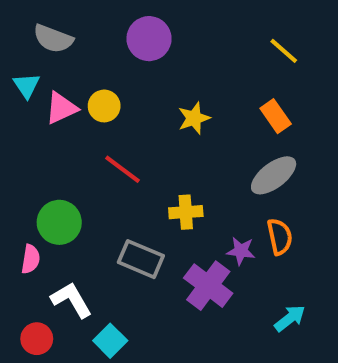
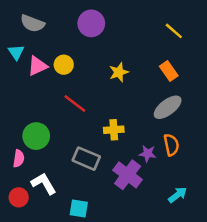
red circle: (37, 339) -> (19, 197), moved
cyan square: (110, 341) -> (79, 209), moved, turned -36

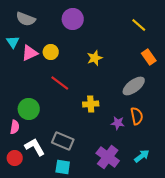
orange rectangle: (169, 71) -> (149, 57), moved
gray rectangle: (86, 159) -> (63, 141), moved
purple cross: (128, 175) -> (108, 157), moved

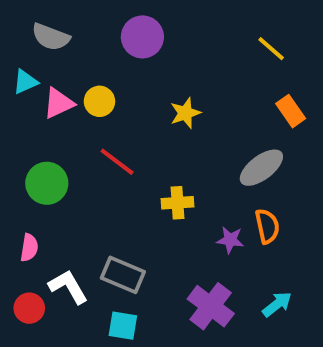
cyan triangle: (13, 42) -> (25, 82), turned 40
green circle: (29, 109) -> (47, 183), moved

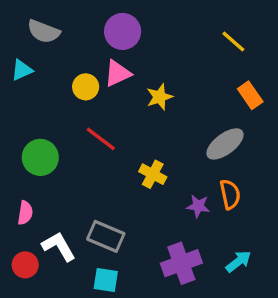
pink triangle: (59, 103) -> (118, 73), moved
yellow cross: (178, 203) -> (153, 174), turned 32
purple cross: (211, 306) -> (181, 263), turned 33

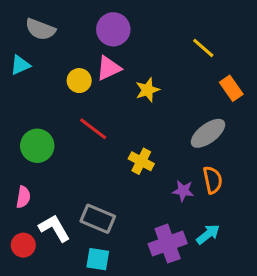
yellow line: (233, 42) -> (203, 48), moved
cyan arrow: (238, 262) -> (208, 234), moved

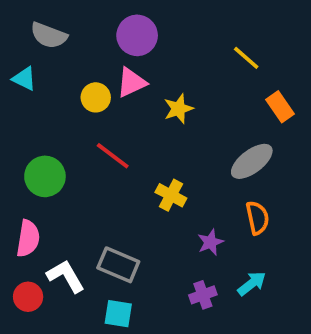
cyan triangle: (20, 65) -> (24, 79), turned 50
purple star: (183, 191) -> (210, 242), moved, turned -30
pink semicircle: (23, 197) -> (28, 238), size x1.4
purple cross: (168, 244) -> (203, 295), size x0.6

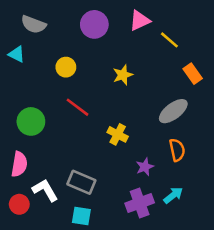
pink triangle: (131, 82) -> (140, 21), moved
purple cross: (203, 295) -> (140, 203), size x1.5

